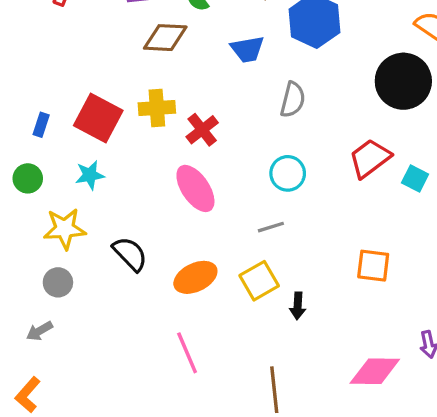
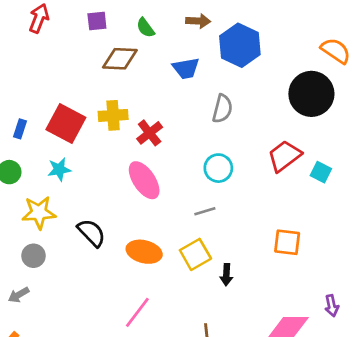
orange ellipse: (195, 277) -> (144, 252), turned 40
pink line: (187, 353) -> (137, 312), turned 60

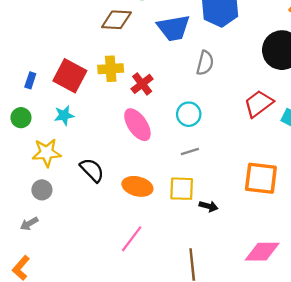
blue trapezoid: (186, 68) -> (174, 28), size x1.4
cyan circle: (218, 168) -> (189, 114), moved
orange square: (287, 242) -> (261, 178), size x1.4
yellow square: (195, 254) -> (182, 189), turned 32
black arrow: (226, 275) -> (209, 206), turned -78

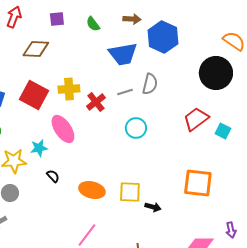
brown diamond: (116, 20) -> (36, 49), moved
cyan star: (64, 115) -> (39, 148), moved
pink ellipse: (137, 125) -> (63, 129), moved
gray line: (190, 151) -> (125, 92), moved
black semicircle: (92, 170) -> (53, 176), size x0.6

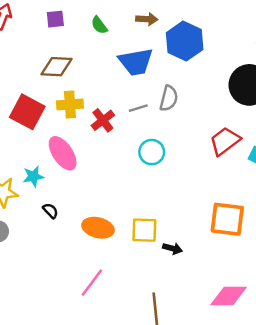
brown diamond: (36, 49) -> (57, 67), moved

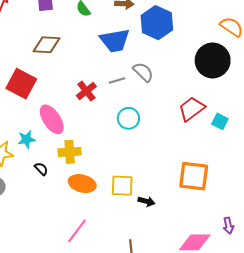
gray semicircle: (169, 98) -> (143, 72), turned -60
yellow cross: (70, 104) -> (70, 152), moved

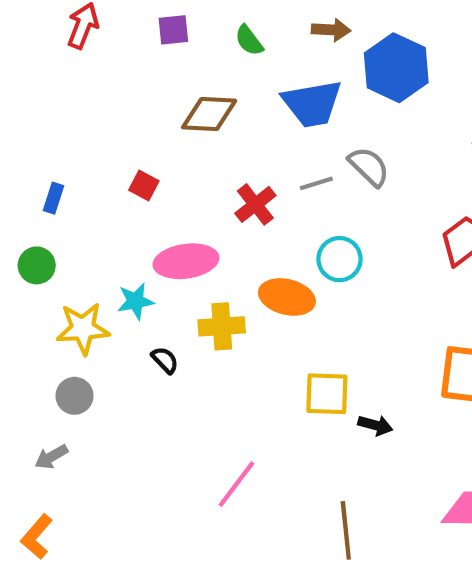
brown diamond: (46, 45) -> (209, 114), moved
red square: (21, 84) -> (144, 186), moved, size x0.5
pink ellipse: (52, 119) -> (186, 261), turned -64
orange ellipse: (82, 184) -> (287, 297), moved

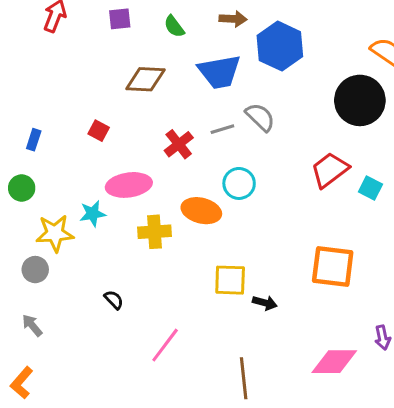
black semicircle: (165, 360) -> (114, 300), moved
gray circle: (75, 396) -> (35, 270), moved
gray arrow: (51, 457) -> (32, 325), turned 80

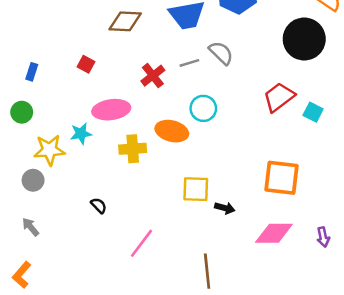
pink diamond: (334, 362) -> (274, 233), moved

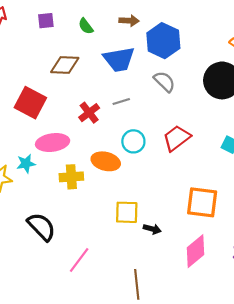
gray semicircle: (221, 53) -> (164, 82), moved
red square: (86, 64) -> (30, 103), size x2.0
red trapezoid: (279, 97) -> (177, 138), moved
black semicircle: (99, 206) -> (41, 227), size x2.0
pink diamond: (274, 233) -> (195, 251), turned -40

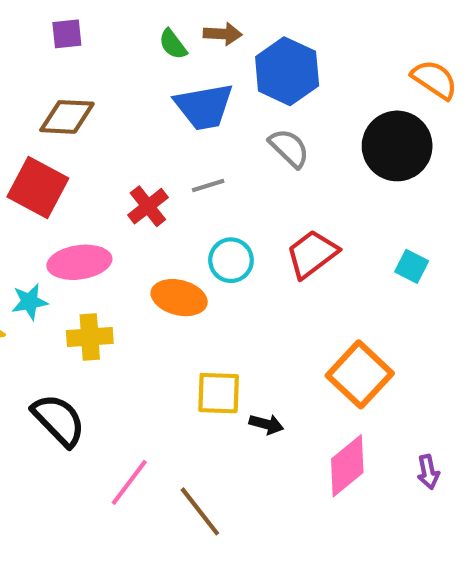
green semicircle: (86, 26) -> (173, 44), moved
brown diamond: (65, 65) -> (67, 117), moved
yellow cross: (71, 177) -> (90, 337), moved
orange square: (202, 202) -> (360, 374), turned 36
brown line: (137, 284) -> (200, 511), moved, turned -32

